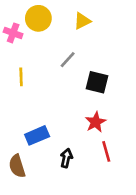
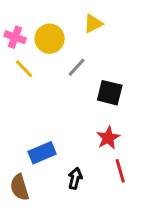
yellow circle: (38, 18) -> (50, 39), moved
yellow line: (21, 77) -> (24, 69), moved, turned -42

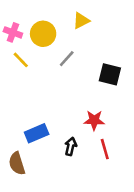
black square: (110, 93) -> (110, 74), moved
red star: (108, 138) -> (94, 120), turned 30
black arrow: (75, 178) -> (71, 146), moved

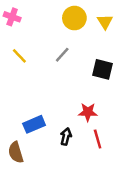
yellow triangle: (81, 21) -> (105, 22), moved, turned -35
pink cross: (13, 32) -> (12, 17), moved
yellow circle: (43, 34) -> (74, 18), moved

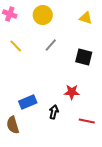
yellow circle: (74, 18) -> (43, 15), moved
yellow triangle: (105, 22) -> (86, 18), turned -40
red line: (98, 139) -> (87, 121), moved, turned -63

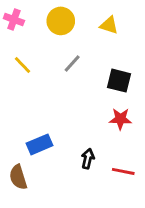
yellow triangle: (86, 18) -> (109, 25), moved
red star: (72, 92) -> (120, 119), moved
black arrow: (54, 112) -> (88, 159), moved

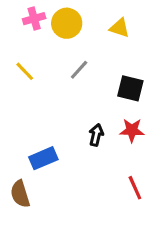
pink cross: (14, 20) -> (34, 19), moved, turned -36
black arrow: (88, 159) -> (96, 135), moved
red line: (123, 171) -> (135, 188), turned 55

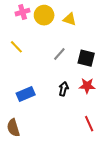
yellow triangle: (119, 28) -> (70, 19), moved
gray line: (79, 70) -> (59, 54), moved
blue rectangle: (43, 158) -> (26, 94), moved

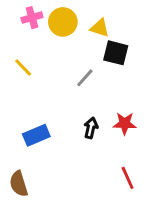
black square: (86, 58) -> (116, 53), moved

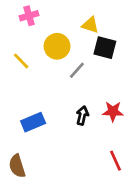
yellow circle: (63, 22) -> (57, 46), moved

